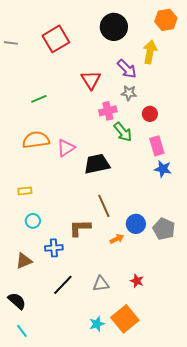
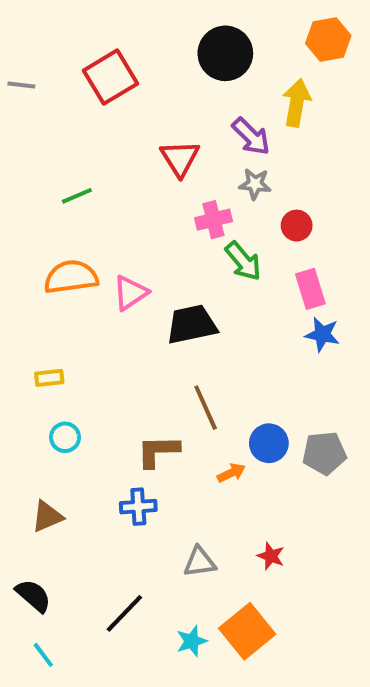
gray pentagon: (164, 229) -> (324, 453), turned -30
blue cross: (54, 248) -> (138, 507), moved
black line: (63, 285) -> (124, 613), moved

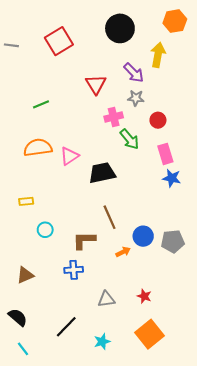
cyan circle: (65, 437) -> (45, 230), moved
orange square: (247, 631) -> (149, 334), moved

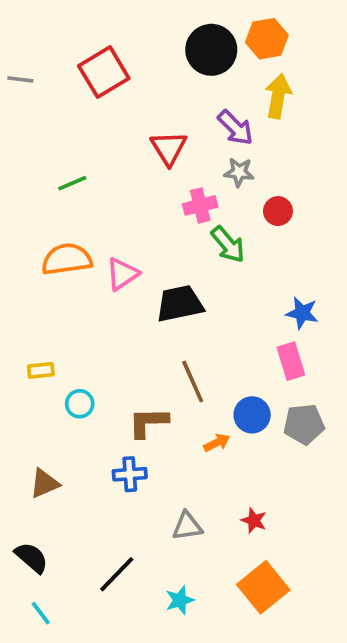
orange hexagon: (175, 21) -> (267, 39), moved
pink rectangle: (165, 154) -> (291, 361), moved
yellow rectangle: (26, 201) -> (41, 370), moved

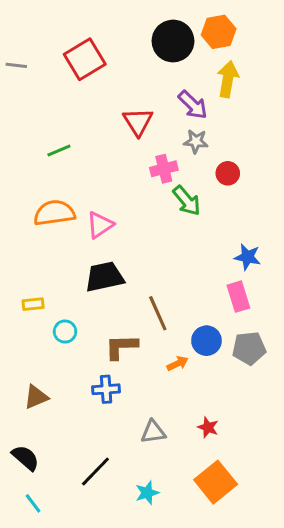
black trapezoid: (180, 304) -> (105, 277), moved

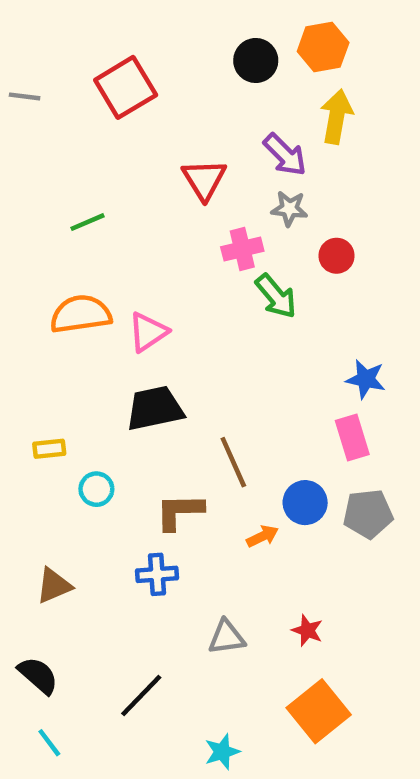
black circle: (173, 41) -> (256, 61), size x0.7
cyan star: (147, 493) -> (222, 752), moved

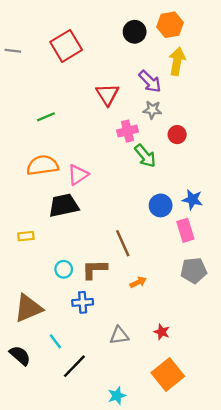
black trapezoid: (155, 408) -> (64, 205), moved
cyan circle: (96, 489) -> (64, 269), moved
blue circle: (305, 503) -> (161, 205), moved
brown triangle: (54, 586) -> (28, 308), size x1.5
cyan line: (49, 743) -> (55, 341), moved

